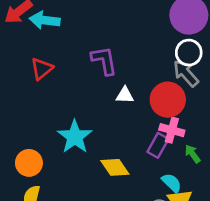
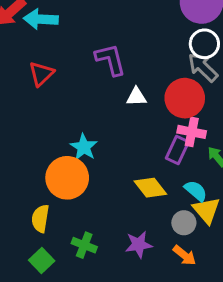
cyan star: (75, 137) -> (84, 147), size x0.7
orange circle: (29, 163) -> (67, 178), moved, size x1.4
yellow diamond: (115, 167) -> (150, 188), moved

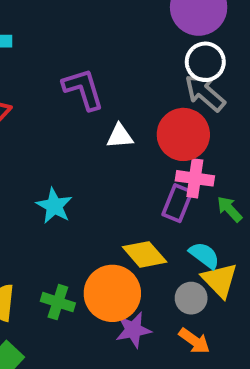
orange circle: (67, 178) -> (112, 293), moved
green cross: (84, 245) -> (58, 302), moved

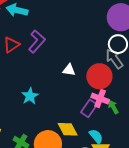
purple L-shape: (83, 89) -> (37, 41), moved, turned 45
green arrow: (230, 209) -> (113, 107), moved

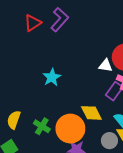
white triangle: (69, 70) -> (105, 65), moved

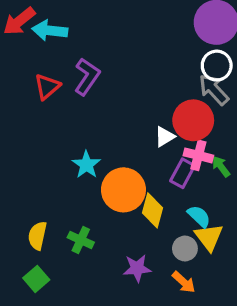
white triangle: (105, 65) -> (165, 137), turned -32
yellow diamond: (91, 113) -> (153, 210), turned 50
orange circle: (70, 129) -> (123, 190), moved

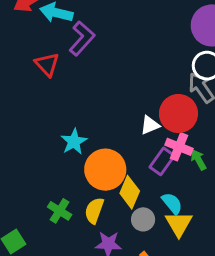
purple L-shape: (87, 77) -> (82, 38), moved
red triangle: (47, 87) -> (47, 64), turned -40
yellow semicircle: (37, 236) -> (94, 211), moved
gray circle: (185, 249) -> (143, 219), moved

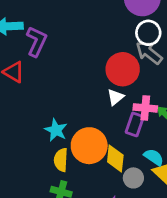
red circle: (178, 114) -> (123, 69), moved
yellow semicircle: (94, 211) -> (61, 160), moved

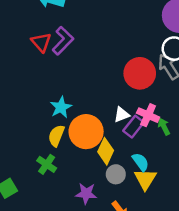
purple L-shape: (36, 41) -> (63, 41), moved
white triangle: (115, 97) -> (122, 115), moved

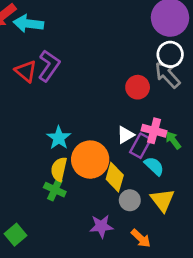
red circle: (140, 73) -> (138, 87), size x0.7
cyan semicircle: (141, 162) -> (154, 166), moved
green cross: (47, 164) -> (55, 190), moved

